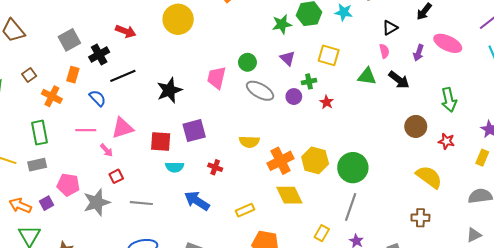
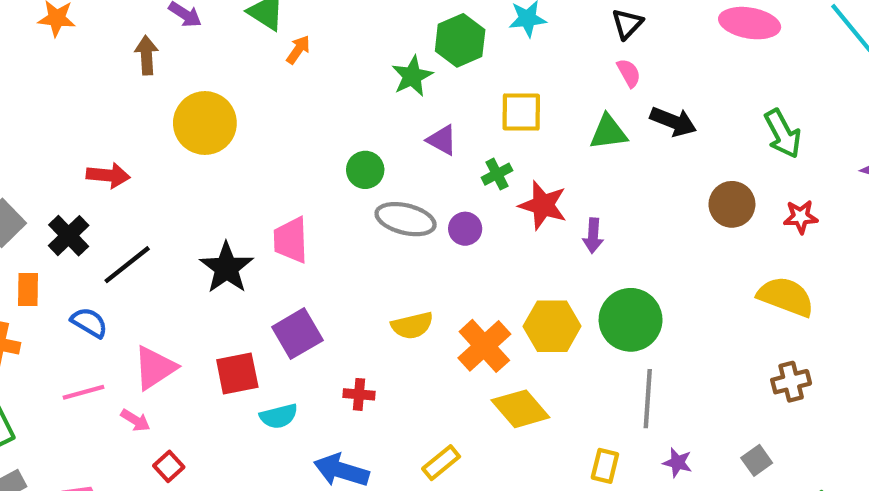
purple arrow: (419, 53) -> (593, 236), moved
pink trapezoid: (217, 78) -> (291, 240), moved
purple circle: (294, 97) -> (465, 229), moved
red star: (327, 102) -> (543, 205), size x1.6

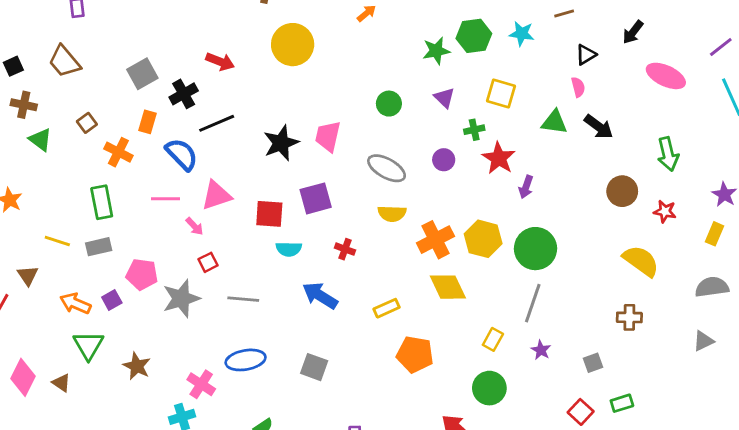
gray ellipse: (406, 219) -> (387, 168), moved
blue semicircle: (89, 322) -> (182, 154), size x1.4

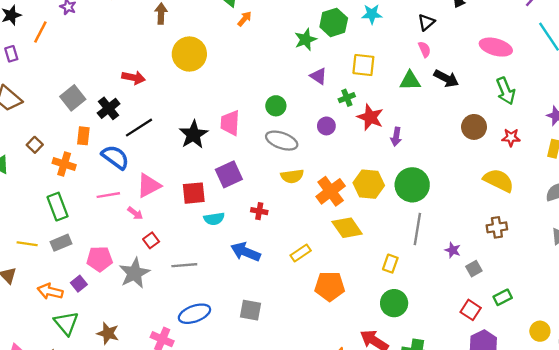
pink ellipse: (666, 76) -> (496, 47), moved
green circle: (389, 104) -> (276, 106), moved
purple star: (541, 350) -> (453, 250), moved

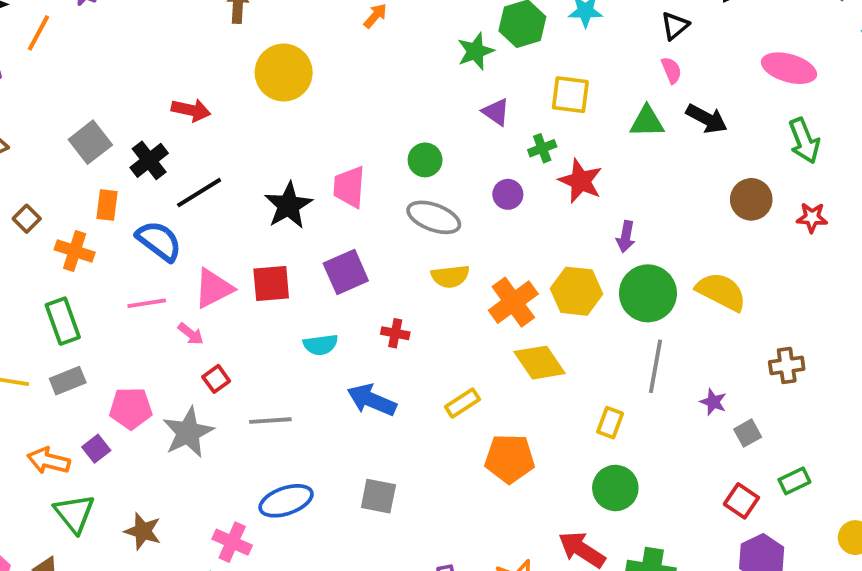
purple arrow: (396, 137) -> (626, 237), moved
yellow semicircle: (499, 180) -> (721, 292), moved
red square: (194, 193) -> (271, 284), moved

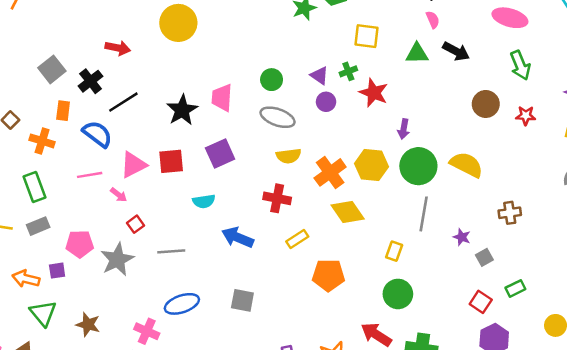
purple triangle: (496, 112) -> (319, 76), moved
red cross: (395, 333) -> (277, 198), moved, size x1.5
purple square: (96, 449) -> (57, 271), turned 30

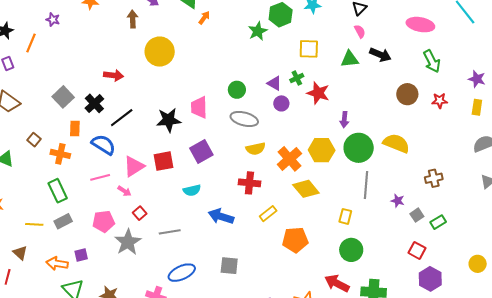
black star: (182, 110) -> (169, 120), turned 30
pink pentagon: (80, 244) -> (104, 221), moved
green rectangle: (515, 288) -> (438, 222), moved

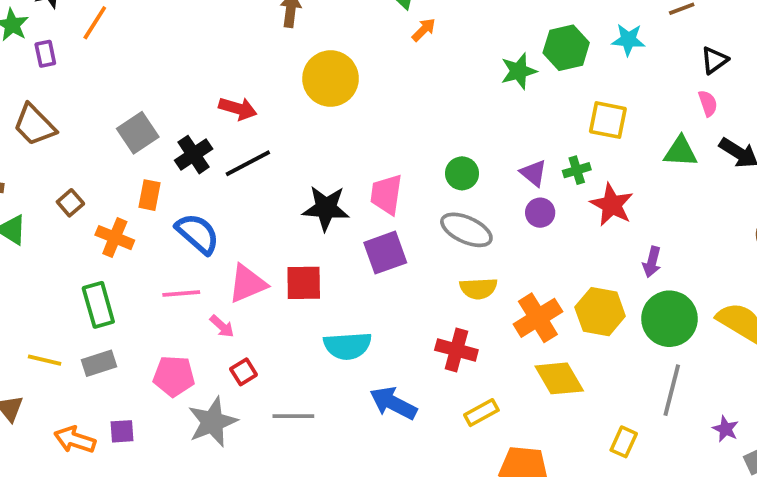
black line: (122, 118) -> (248, 163), moved
purple square: (201, 152) -> (385, 253), moved
cyan semicircle: (192, 190) -> (347, 346), size x1.4

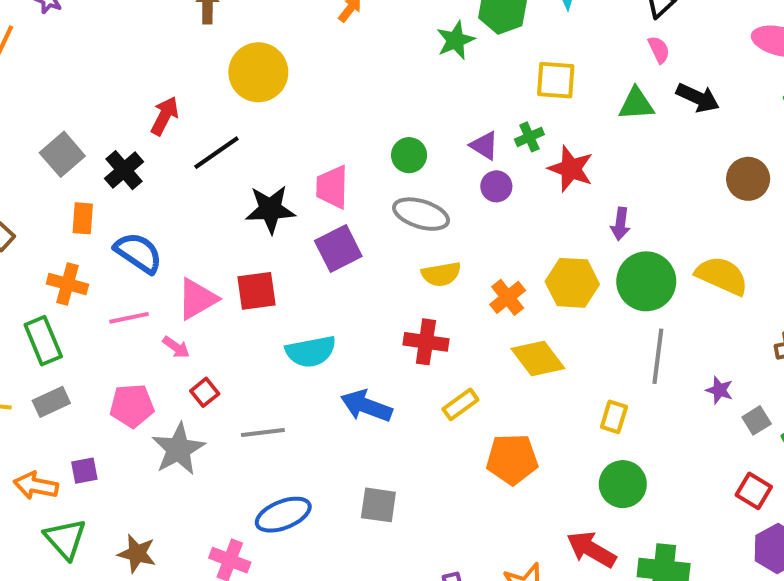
red arrow: (238, 109) -> (165, 116), turned -72
black line: (248, 163) -> (216, 153), moved
orange cross: (115, 238) -> (67, 284), moved
orange cross: (538, 318) -> (508, 297), size x0.7

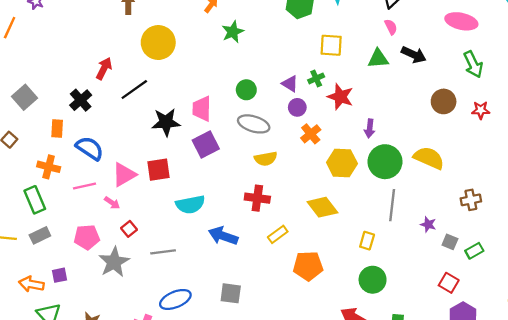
green star: (455, 40) -> (233, 32), moved
gray square: (62, 154) -> (24, 97), moved
orange cross: (508, 297) -> (311, 134), moved
gray square: (757, 420) -> (450, 242), turned -35

